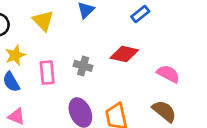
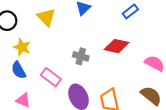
yellow star: (15, 55) -> (22, 47), turned -30
pink rectangle: (47, 73) -> (51, 77), moved, turned -48

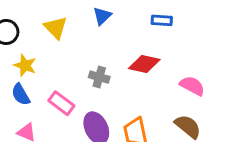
blue rectangle: (130, 11) -> (162, 20), turned 42

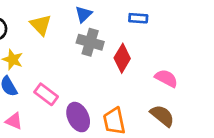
red diamond: (144, 64) -> (122, 58), turned -72
gray cross: (99, 77) -> (90, 42), moved, size x1.4

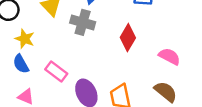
gray cross: (90, 42) -> (83, 22), moved

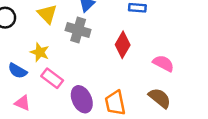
yellow star: (25, 39) -> (40, 52), moved
blue semicircle: (21, 64) -> (17, 71), turned -30

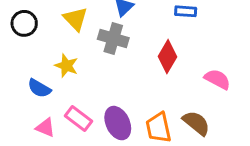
pink rectangle: (52, 78) -> (79, 119), moved
brown semicircle: (160, 98) -> (196, 123), moved

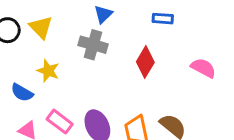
yellow triangle: (75, 19) -> (41, 27), moved
pink semicircle: (217, 79) -> (203, 68), moved

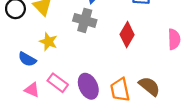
pink semicircle: (203, 68) -> (174, 39), turned 60

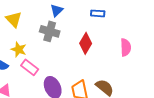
pink rectangle: (58, 83) -> (30, 67), moved

